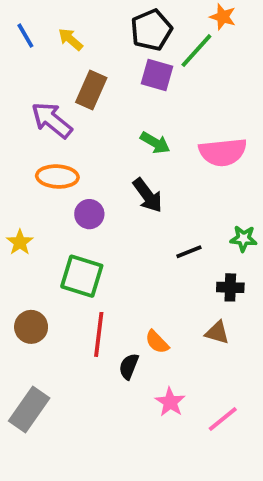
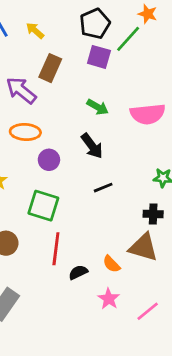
black line: (189, 252) -> (103, 188), moved
brown triangle: (217, 333) -> (143, 247), size x1.6
orange semicircle: (157, 342) -> (111, 264), moved
black semicircle: (129, 366) -> (78, 272), turned 42

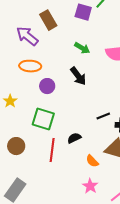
brown rectangle: (50, 68) -> (48, 20), turned -54
black line: (103, 188) -> (103, 116), moved
black semicircle: (78, 272) -> (74, 138), moved

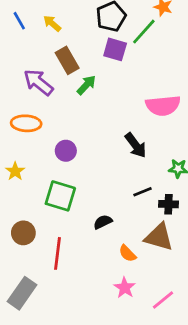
green arrow: (82, 48) -> (86, 85), moved, turned -77
orange ellipse: (30, 66) -> (26, 123), moved
black arrow: (78, 76) -> (136, 145), moved
red line: (52, 150) -> (58, 253), moved

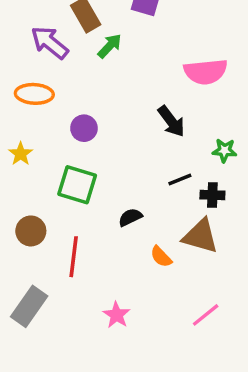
pink star: (125, 288) -> (117, 315), moved

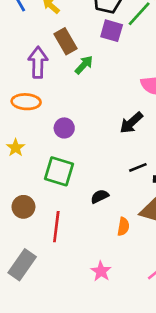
purple arrow: (50, 43) -> (38, 62), turned 52
black arrow: (171, 121) -> (131, 123), turned 85
orange semicircle: (161, 257) -> (123, 227), turned -126
pink star: (117, 315) -> (101, 271), moved

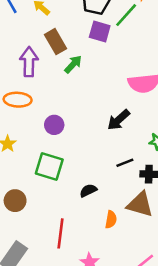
red line: (56, 227) -> (61, 233), moved

